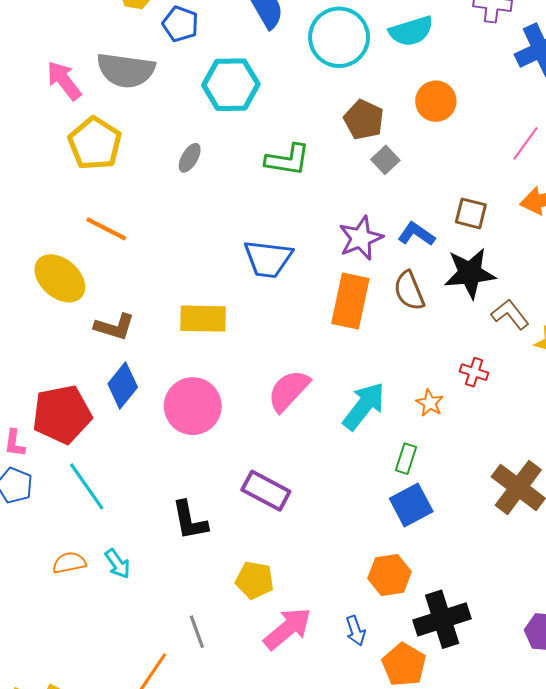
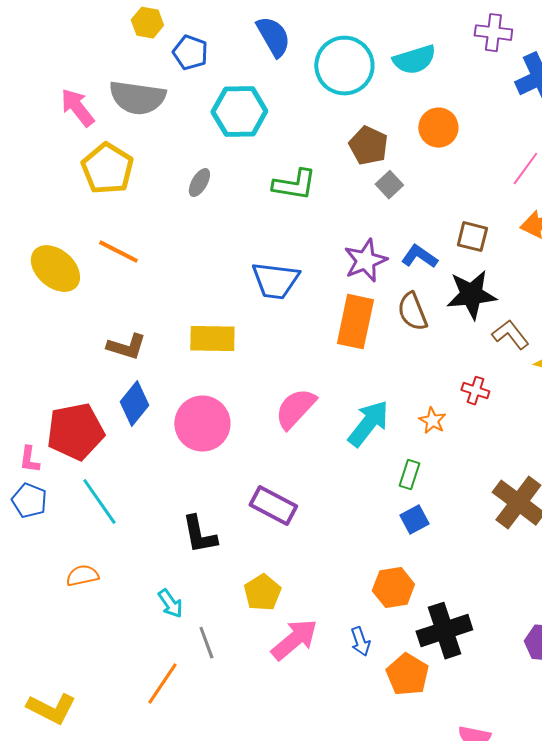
yellow ellipse: (60, 278) -> (55, 269), moved
blue square: (411, 505) -> (414, 520), size x0.7
cyan arrow: (118, 564) -> (170, 604), moved
yellow pentagon: (255, 580) -> (262, 593), turned 30

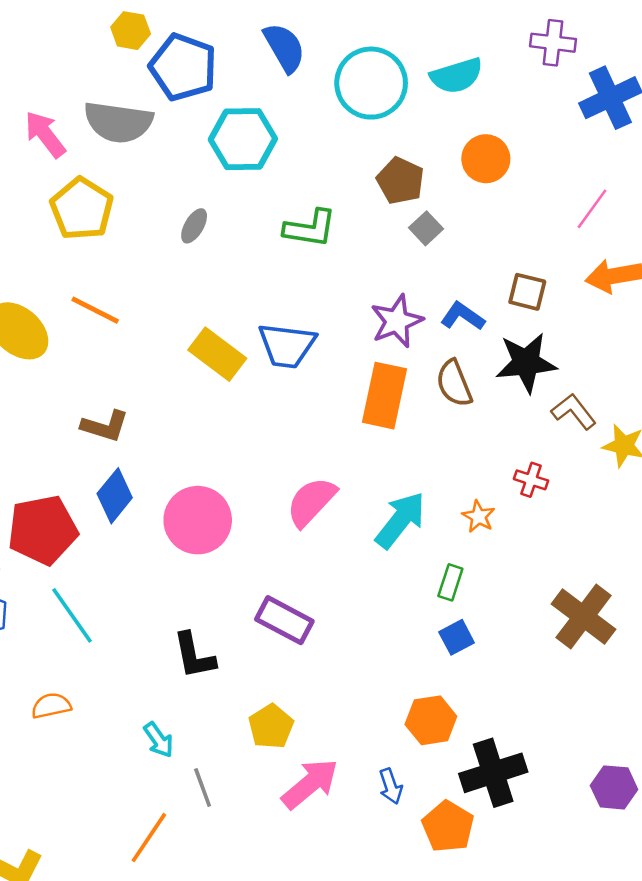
blue pentagon: (190, 53) -> (183, 67), size x1.6
yellow rectangle: (212, 339) -> (217, 354), moved, turned 36

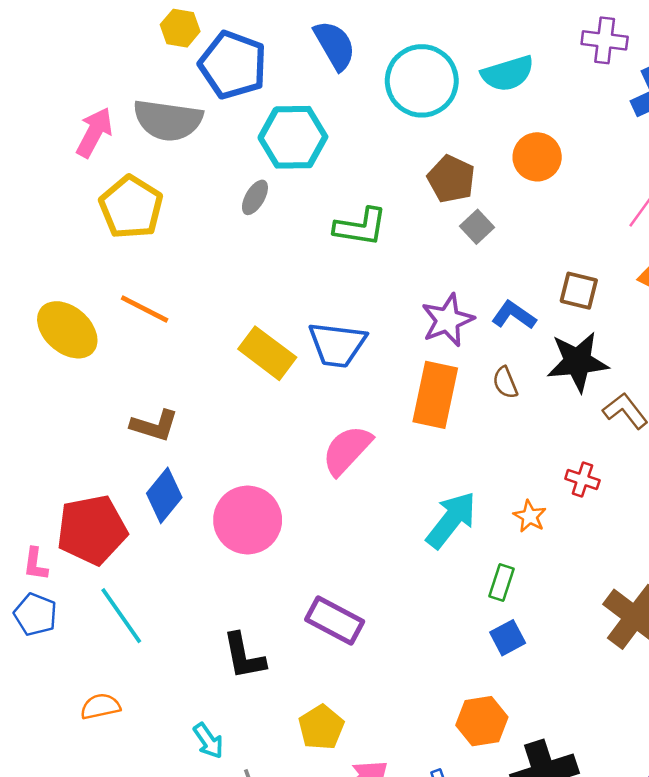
pink arrow: (45, 134) -> (94, 132), turned 66
gray ellipse: (194, 226) -> (255, 197), moved
brown semicircle: (454, 383) -> (505, 383), size x0.7
pink semicircle: (311, 502) -> (347, 450), moved

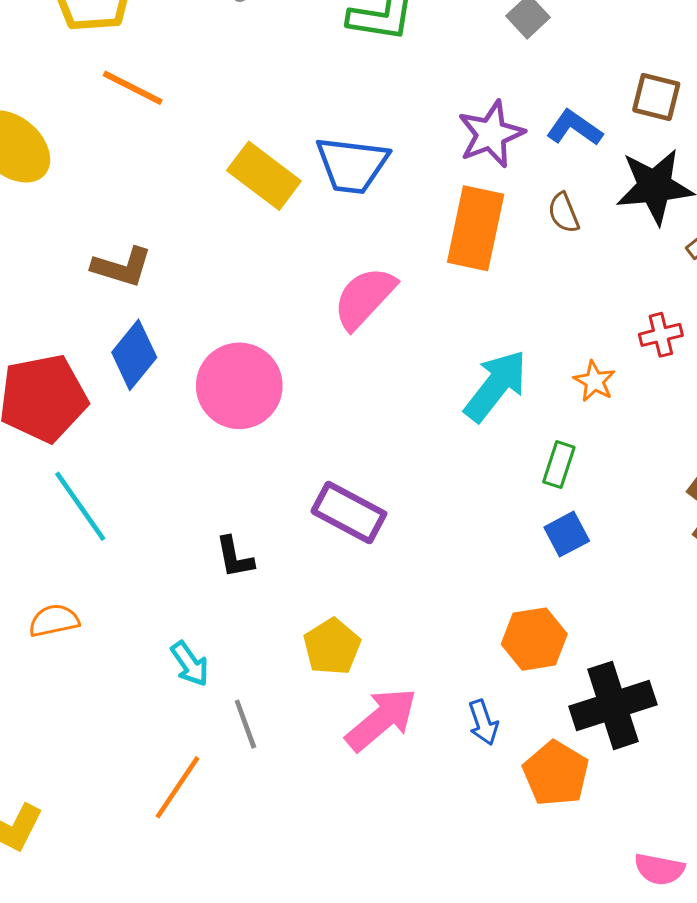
orange line: (145, 309) -> (133, 88), moved
red cross: (582, 480) -> (661, 335), turned -32
black L-shape: (244, 656) -> (235, 557), size x0.7

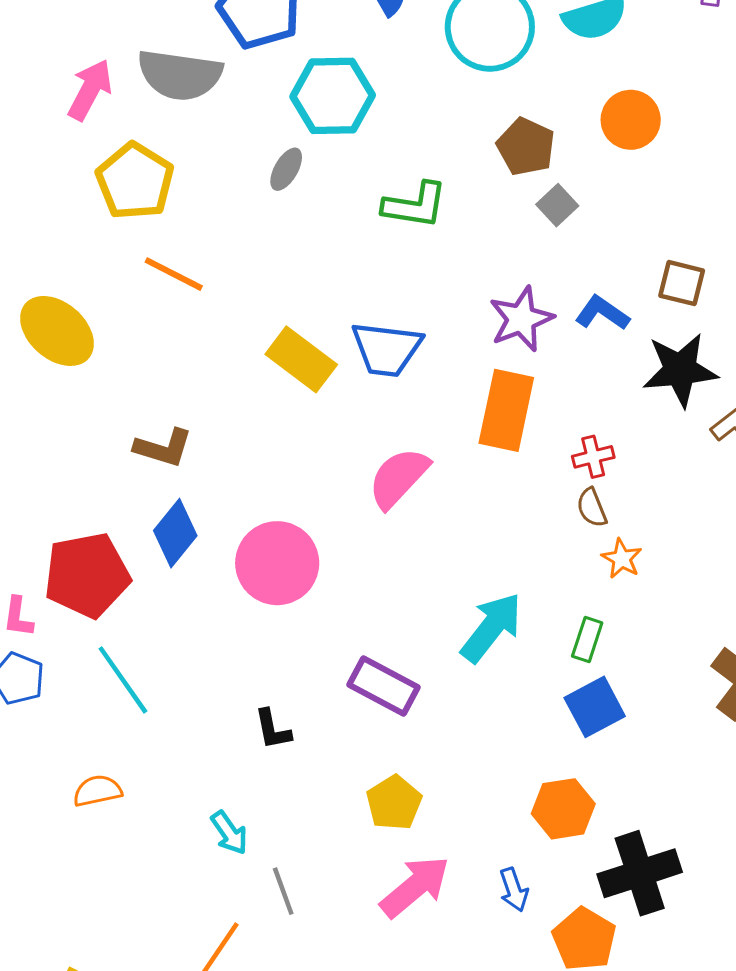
brown semicircle: (564, 213) -> (592, 508), moved
red cross: (661, 335) -> (593, 457), moved
cyan arrow: (496, 386) -> (491, 628), moved
blue square: (567, 534) -> (595, 707), size x1.4
yellow pentagon: (332, 647) -> (394, 803), moved

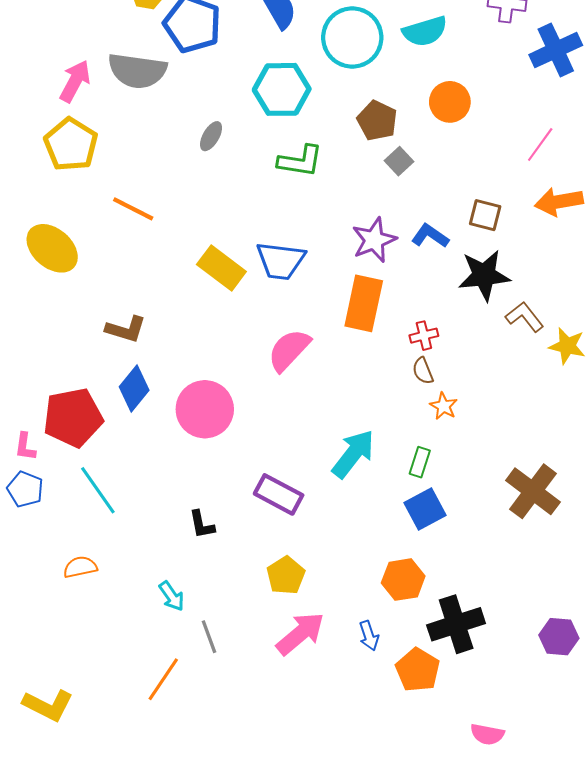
cyan hexagon: (333, 96) -> (282, 89), moved
yellow pentagon: (135, 181) -> (71, 144), moved

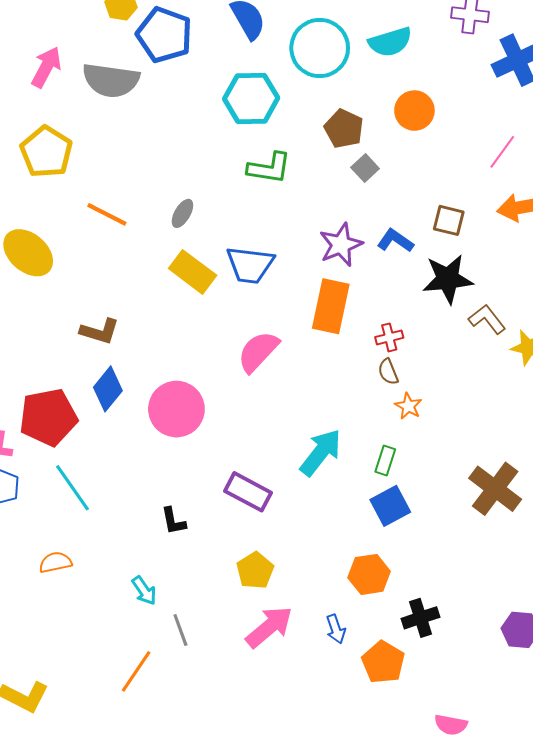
pink arrow: (75, 81) -> (46, 67), moved
gray ellipse: (211, 136) -> (182, 213), moved
black cross: (456, 624) -> (421, 618), size x0.7

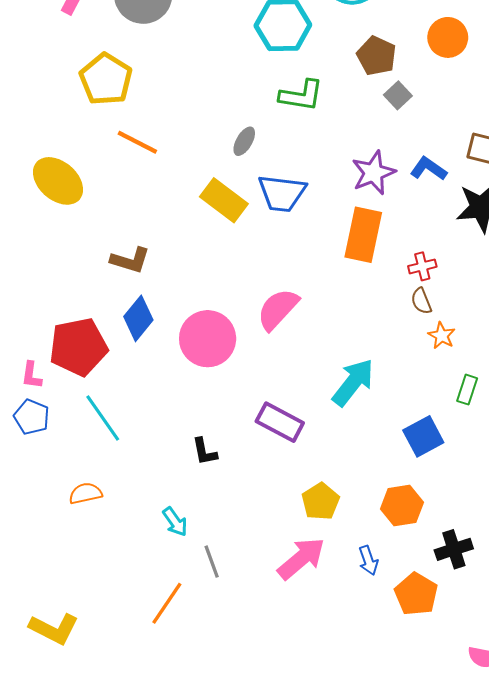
yellow pentagon: (46, 152) -> (106, 79), moved
gray ellipse: (182, 213) -> (244, 141), moved
pink semicircle: (258, 352) -> (278, 309), moved
green rectangle: (385, 461) -> (467, 390), moved
yellow pentagon: (255, 570) -> (321, 501), moved

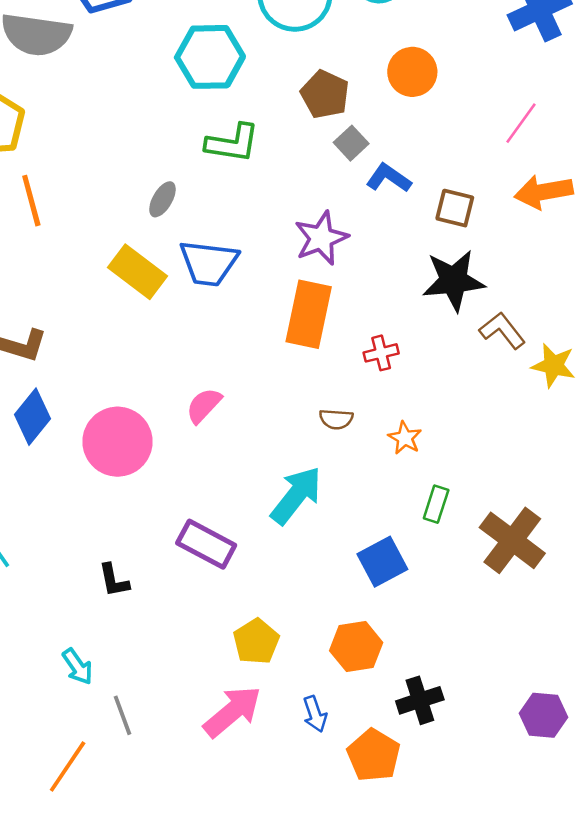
orange line: (137, 142) -> (31, 201), turned 48
blue L-shape: (428, 169) -> (389, 178), moved
brown semicircle: (421, 301) -> (336, 419), moved, turned -64
pink semicircle: (278, 309) -> (204, 405), size x0.7

